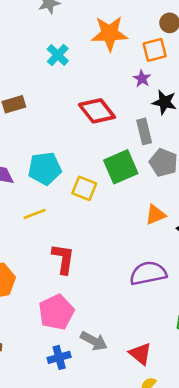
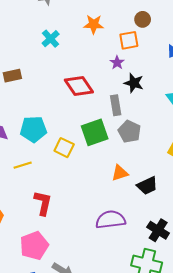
orange star: (110, 33) -> (94, 24), size x0.7

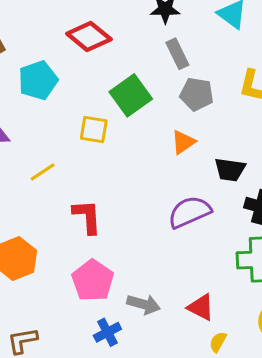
gray rectangle: (116, 105) -> (177, 54), moved
cyan pentagon: (33, 129) -> (38, 80), moved
gray pentagon: (129, 131) -> (197, 94), moved
black trapezoid: (147, 186) -> (230, 170), moved, turned 50

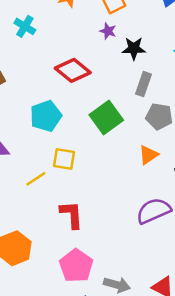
gray rectangle: (177, 54) -> (144, 84), turned 45
cyan pentagon: (38, 80) -> (46, 116), moved
yellow square: (94, 130) -> (64, 159), moved

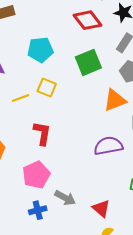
red diamond: (73, 70) -> (87, 20), moved
orange triangle: (148, 155) -> (115, 100), size x1.4

